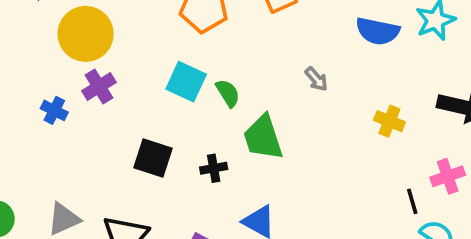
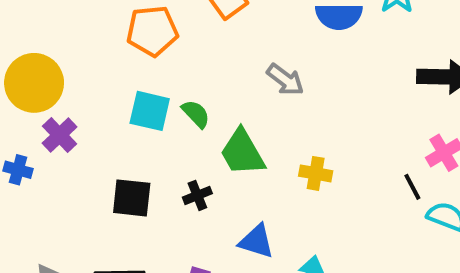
gray arrow: (316, 79) -> (285, 80), size x1.4
yellow cross: (389, 121) -> (316, 173), moved

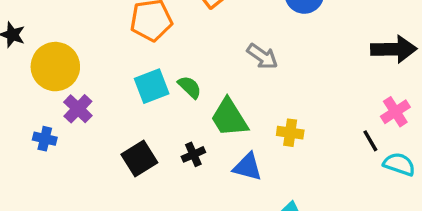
cyan square: (150, 111) -> (152, 86), turned -32
black square: (132, 198) -> (139, 158), turned -36
blue triangle: (256, 241) -> (248, 167), moved

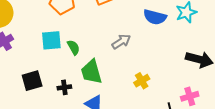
gray arrow: (262, 56) -> (121, 42), turned -84
yellow cross: (290, 133) -> (142, 81), moved, turned 35

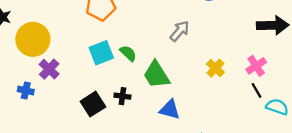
black cross: (64, 87) -> (122, 96), moved, turned 32
pink cross: (190, 96) -> (256, 66), moved

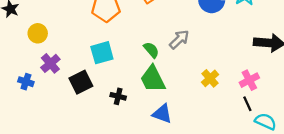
yellow circle: (33, 39) -> (38, 33), size x0.6
green semicircle: (128, 53) -> (151, 50), moved
black square: (93, 104) -> (81, 82), moved

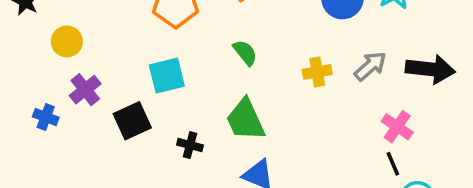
gray arrow: (179, 39) -> (370, 66), moved
green semicircle: (151, 50) -> (245, 53), moved
yellow cross: (210, 78) -> (317, 72), moved, turned 30
pink cross: (249, 80) -> (397, 127), turned -30

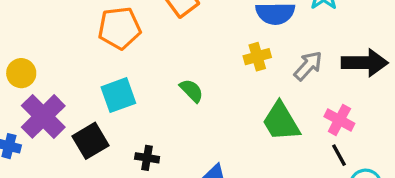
green semicircle: (245, 53) -> (192, 91), moved
yellow cross: (317, 72) -> (257, 57), moved
purple cross: (85, 90) -> (43, 116), size x1.5
green trapezoid: (245, 120) -> (281, 122), moved

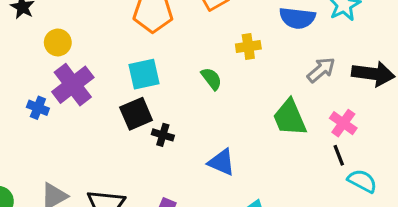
yellow cross: (257, 57) -> (248, 47), moved
black square: (90, 141) -> (136, 114), moved

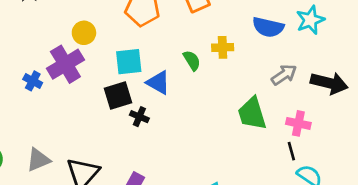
yellow circle: (58, 42) -> (84, 33), moved
green semicircle: (211, 79) -> (192, 60), moved
pink cross: (343, 123) -> (298, 123), turned -30
blue triangle: (222, 162) -> (158, 83), moved

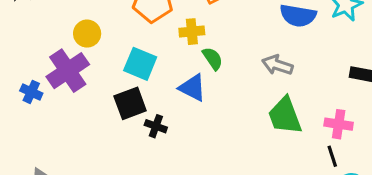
yellow cross: (223, 47) -> (192, 32), moved
cyan square: (129, 62) -> (140, 64), turned 32
gray arrow: (284, 75) -> (277, 65), moved, turned -125
blue triangle: (158, 83) -> (192, 88), moved

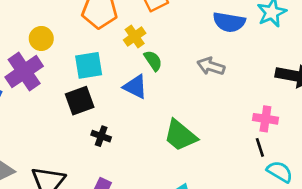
yellow cross: (192, 32) -> (135, 37), turned -30
cyan square: (140, 64) -> (89, 65), turned -32
green trapezoid: (285, 116) -> (180, 136), moved, turned -30
black cross: (156, 126) -> (101, 136), moved

